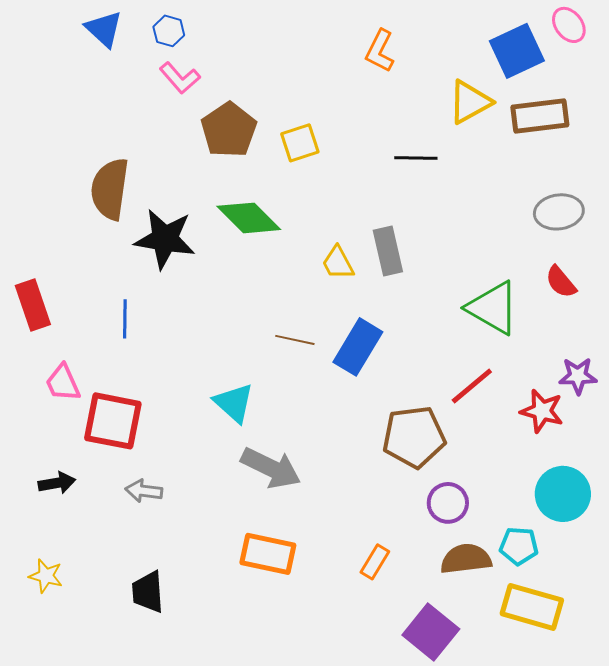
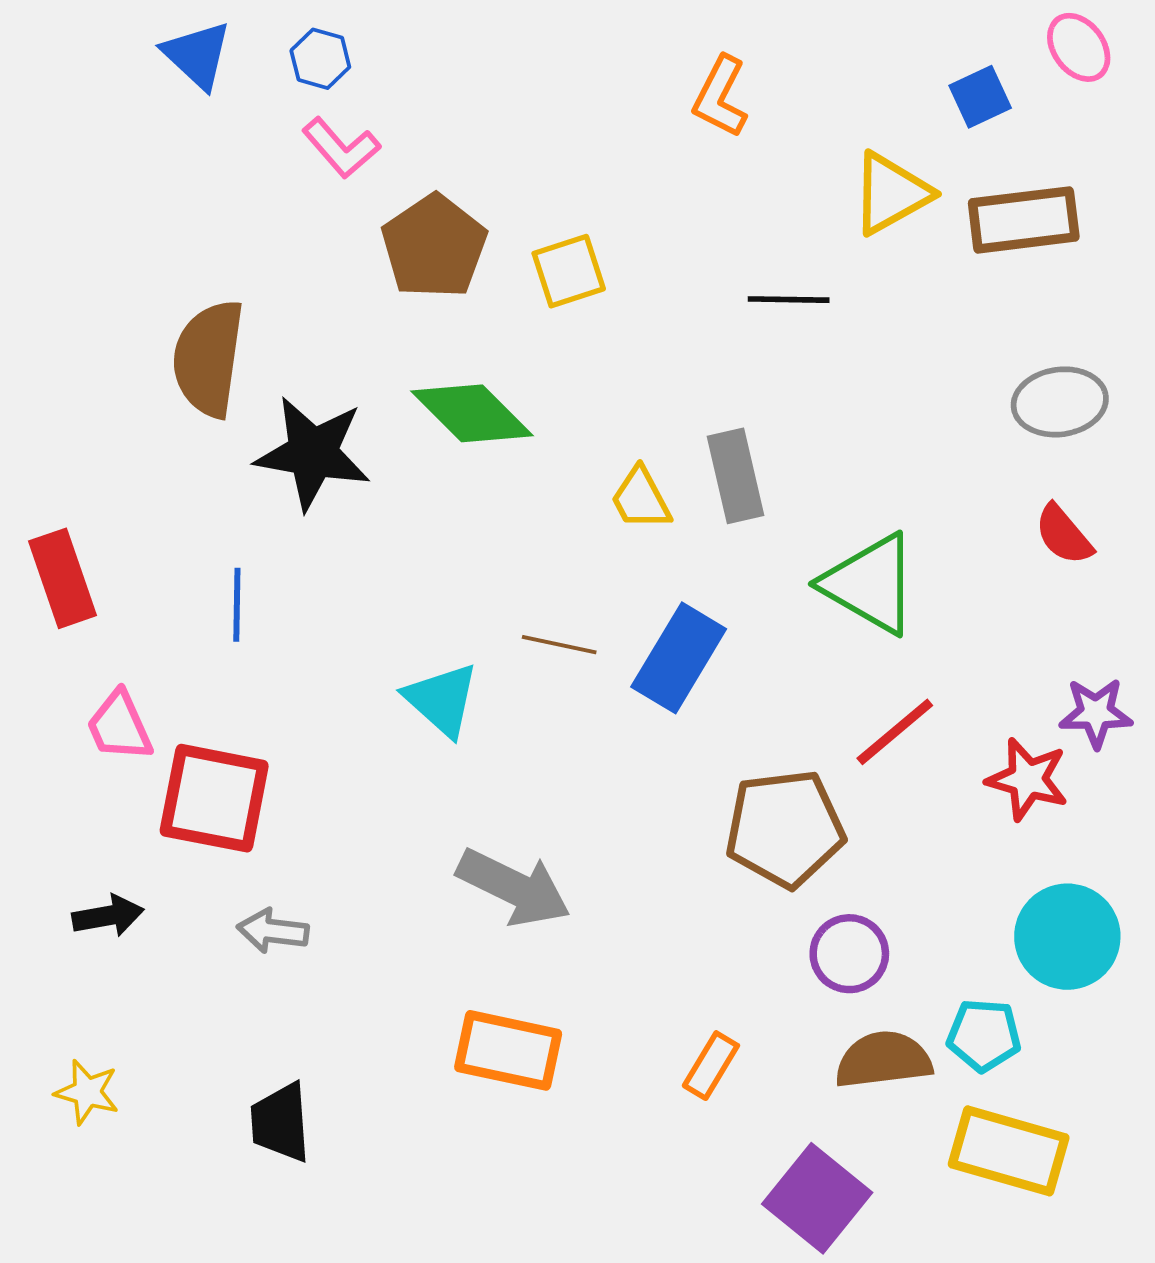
blue square: (517, 51) -> (980, 97), size x0.6
green triangle: (493, 308) -> (870, 584), moved
cyan triangle: (234, 403) -> (442, 700), moved

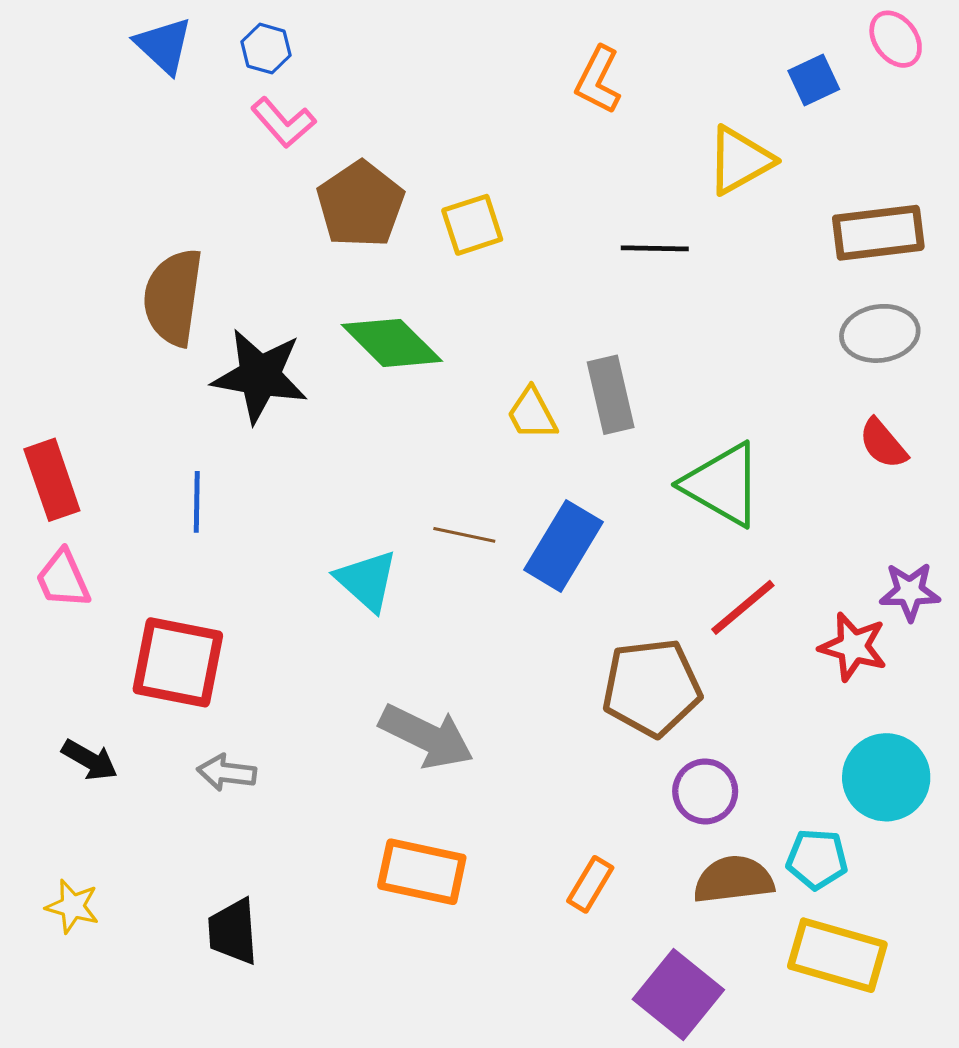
brown rectangle: (1024, 220) -> (878, 233), moved
pink trapezoid: (119, 726) -> (63, 579), moved
black arrow: (108, 916) -> (90, 760), turned 40

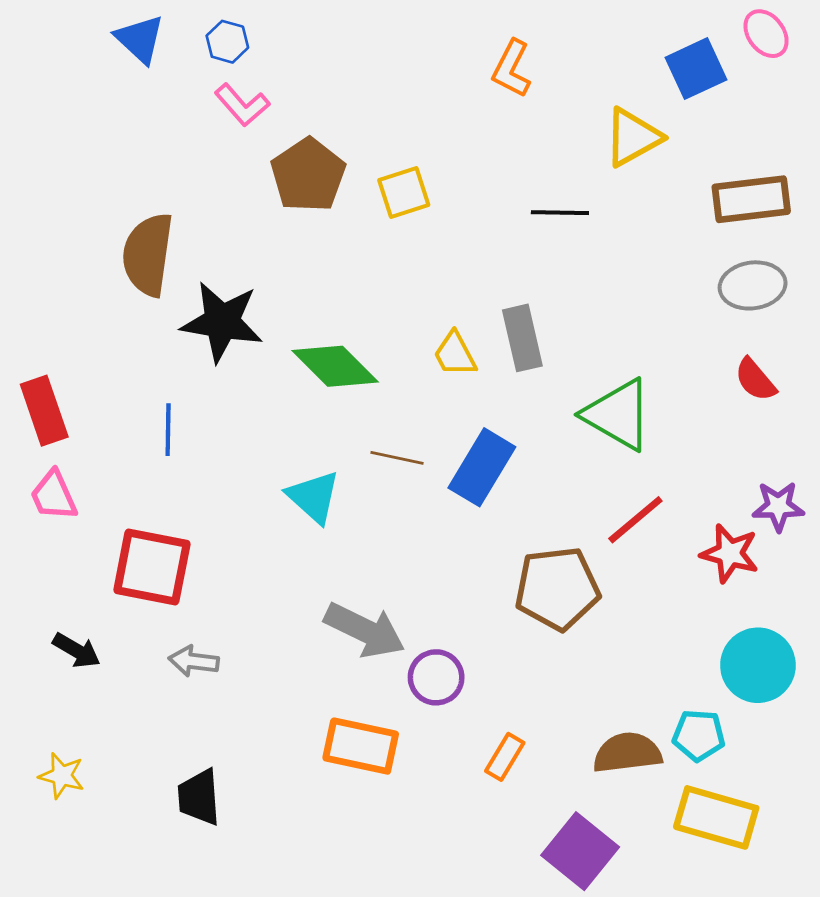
blue square: (814, 80) -> (696, 69), size x1.4
green diamond: (392, 343) -> (335, 366), moved
purple circle: (705, 791) -> (436, 677), moved

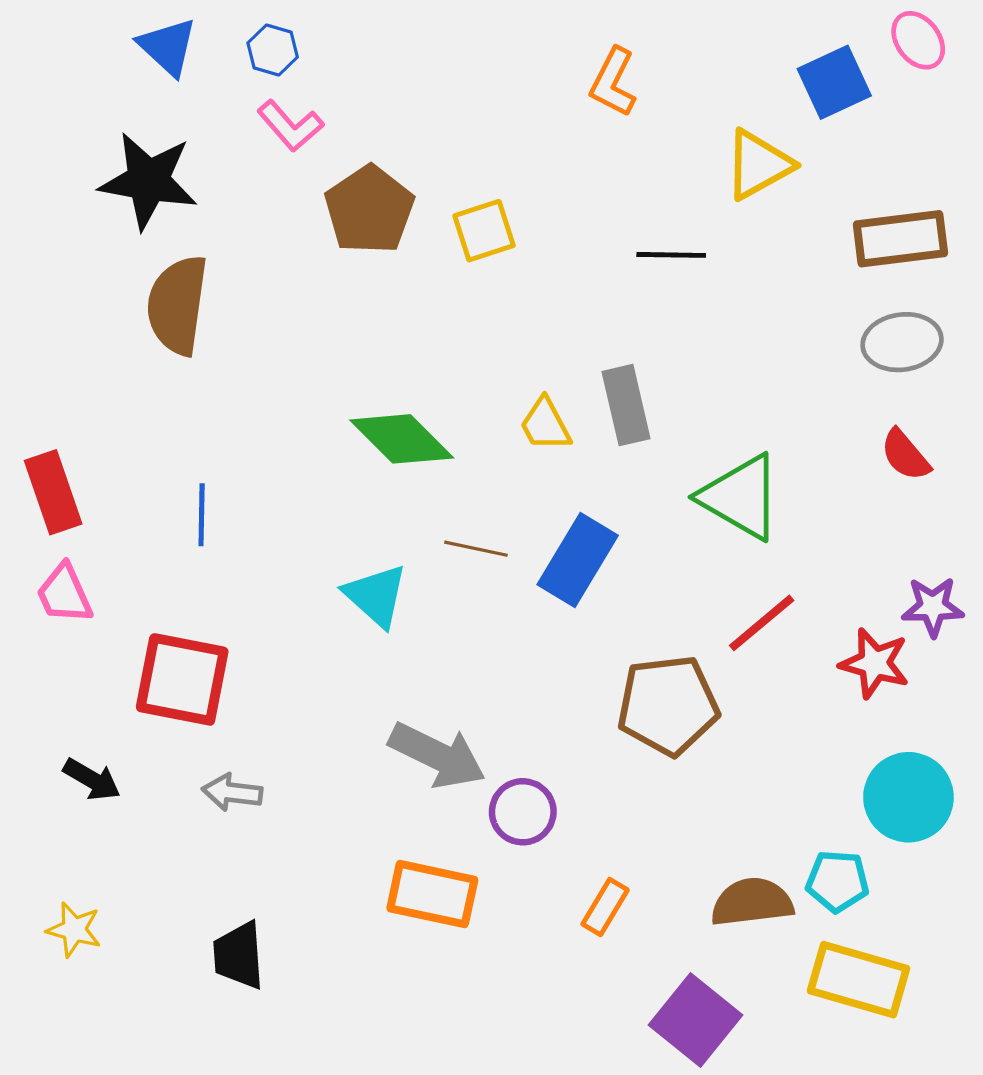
black star: (222, 322) -> (148, 181), moved

